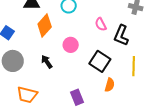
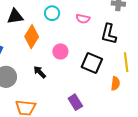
pink semicircle: (101, 24) -> (83, 19), moved, turned -40
orange semicircle: (110, 85) -> (115, 83), moved

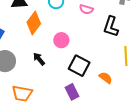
black square: (92, 63) -> (79, 66), moved
orange semicircle: (115, 83) -> (106, 78), moved, turned -64

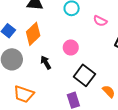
orange diamond: (34, 23) -> (33, 34), moved

